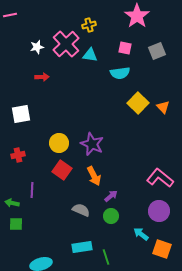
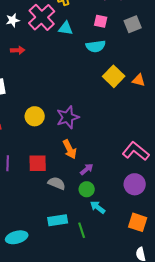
orange triangle: (163, 107) -> (139, 80), turned -32
purple star: (92, 144) -> (68, 117), turned 30
red square: (62, 170) -> (38, 163), moved, turned -36
cyan arrow: (141, 234) -> (98, 207), moved

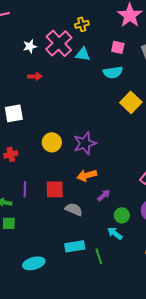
orange arrow: (70, 149) -> (87, 175), turned 102
green circle: (87, 189) -> (122, 215), moved

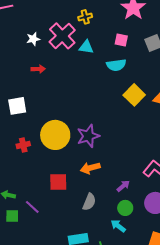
yellow circle: (52, 142) -> (55, 135), size x1.5
red cross: (11, 154) -> (23, 145), moved
purple line: (25, 189) -> (32, 207), moved, turned -49
purple arrow: (104, 195) -> (123, 186), moved
gray semicircle: (74, 209) -> (89, 202), moved, turned 90

